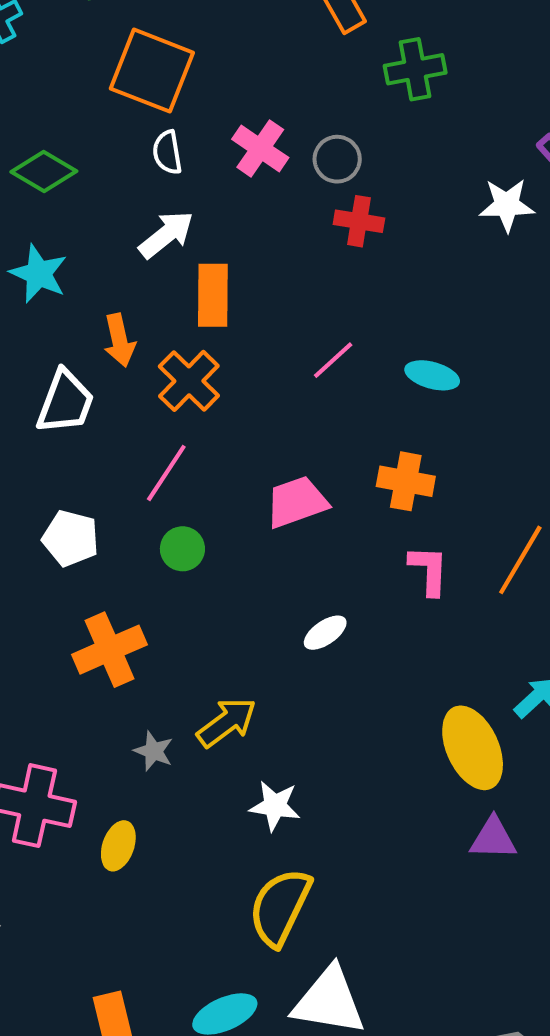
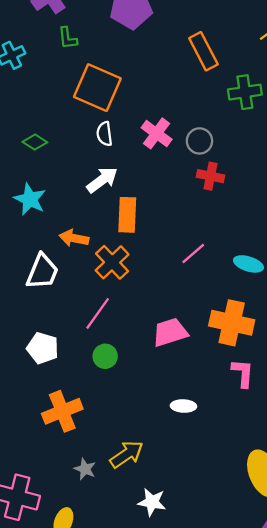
green diamond: (44, 171) -> (35, 142), size x0.7
orange arrow: (120, 340) -> (74, 238), turned 112
orange cross: (406, 481) -> (232, 323), size x1.4
white ellipse: (325, 633) -> (183, 406), turned 35

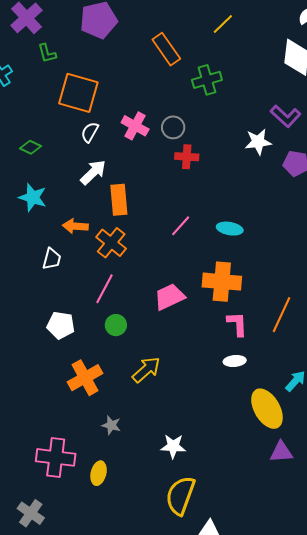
white semicircle: (104, 134) -> (90, 132), turned 45
white trapezoid: (42, 272) -> (52, 259), size x0.7
white ellipse: (183, 406) -> (235, 361), moved
yellow arrow: (127, 454) -> (146, 370), moved

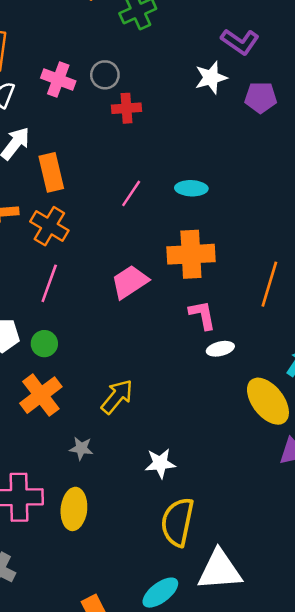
pink L-shape: (237, 324) -> (202, 315), moved
green circle: (116, 325) -> (44, 344), moved
yellow arrow: (146, 370) -> (117, 397), moved
yellow ellipse: (99, 473) -> (74, 509), size x1.4

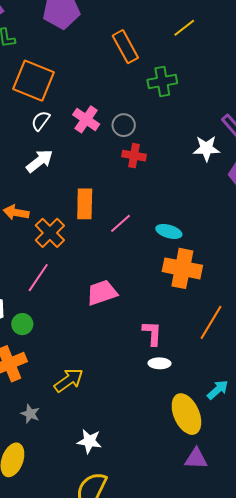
orange rectangle: (51, 172) -> (85, 204), moved
orange cross: (191, 254) -> (182, 268), moved

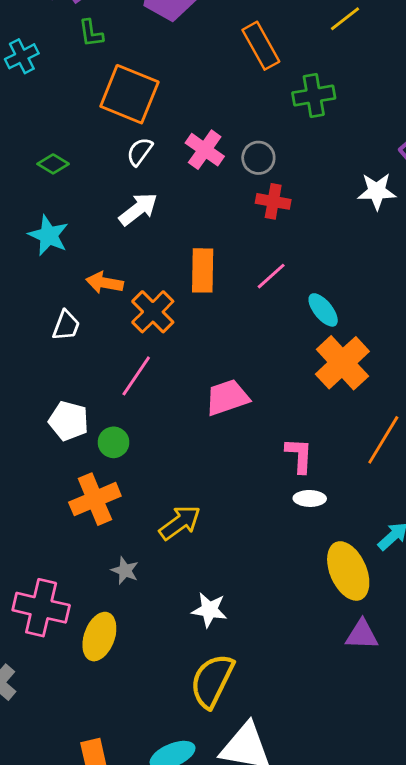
pink line: (120, 223) -> (271, 276), moved
cyan ellipse: (169, 231) -> (323, 310), turned 35
orange cross: (182, 268) -> (342, 363), turned 36

